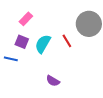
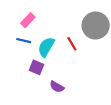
purple square: (22, 42) -> (37, 67), moved
blue line: (11, 59) -> (24, 41), moved

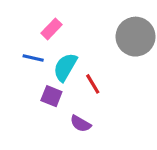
pink rectangle: (28, 20) -> (51, 29), moved
red line: (72, 44) -> (93, 84), moved

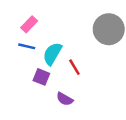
pink rectangle: (51, 29) -> (29, 24), moved

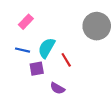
blue line: (27, 46) -> (23, 50), moved
purple square: (41, 77) -> (37, 69), turned -32

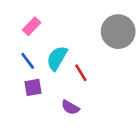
blue line: (23, 50) -> (28, 61), turned 40
purple square: (37, 69) -> (33, 87), moved

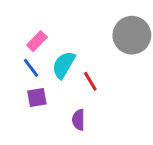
pink rectangle: (32, 26) -> (37, 41), moved
purple semicircle: (70, 107) -> (78, 120), turned 60

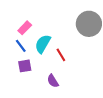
purple semicircle: (78, 120) -> (53, 81), turned -32

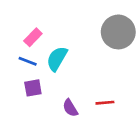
blue line: (21, 46) -> (28, 61), turned -32
red line: (61, 55) -> (105, 103), moved, turned -64

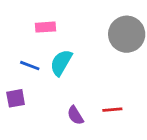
pink rectangle: (33, 37) -> (45, 27), moved, turned 42
purple square: (33, 88) -> (16, 98), moved

